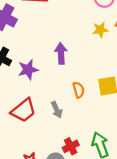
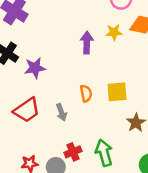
purple arrow: (61, 54) -> (87, 43), moved

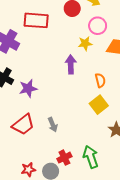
yellow star: (114, 32) -> (85, 43), moved
yellow square: (117, 92) -> (99, 105), turned -30
orange semicircle: (86, 93) -> (100, 80), moved

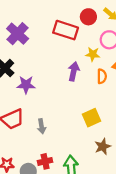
red rectangle: (36, 20) -> (66, 30), moved
orange semicircle: (100, 80) -> (102, 76), moved

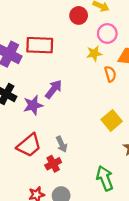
red rectangle: (66, 30) -> (40, 45), moved
purple arrow: (74, 71) -> (54, 89), moved, turned 42
red cross: (45, 161) -> (53, 164), moved

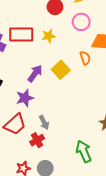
yellow star: (94, 53) -> (49, 36), moved
purple star: (33, 105) -> (25, 98), moved
yellow square: (112, 120) -> (61, 70), moved

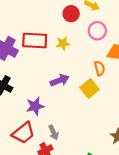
yellow square: (61, 70) -> (89, 88), moved
purple arrow: (35, 73) -> (60, 80), moved, turned 30

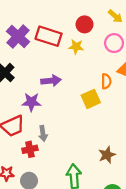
red circle: (71, 14) -> (85, 24), moved
purple arrow: (60, 80) -> (51, 81), moved

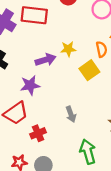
yellow star: (76, 47) -> (68, 49), moved
gray arrow: (43, 133) -> (71, 114), moved

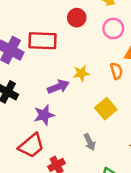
yellow square: (89, 70) -> (106, 109), moved

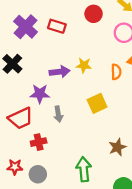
red rectangle: (43, 41) -> (57, 26), size x0.7
gray arrow: (90, 142) -> (58, 114), moved

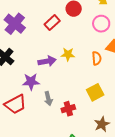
red rectangle: (57, 26) -> (52, 23), moved, turned -56
yellow square: (97, 103) -> (95, 92), moved
red cross: (39, 142) -> (68, 109), moved

